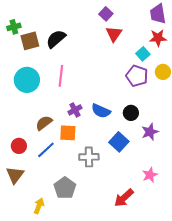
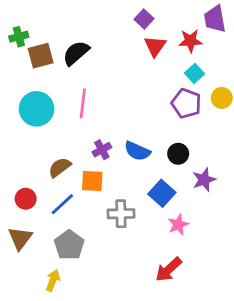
red star: (158, 38) -> (190, 41), moved
pink star: (150, 175) -> (178, 225), moved
gray pentagon: (65, 188) -> (69, 245), moved

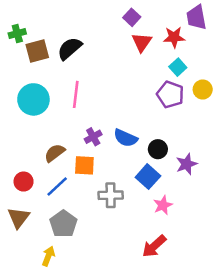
black circle: (178, 154) -> (158, 149), moved

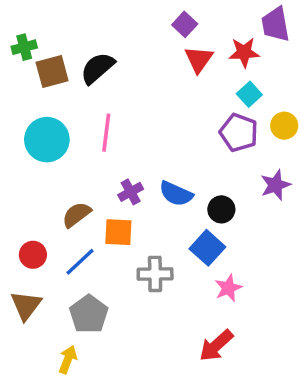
purple star: (186, 164) -> (275, 185), moved

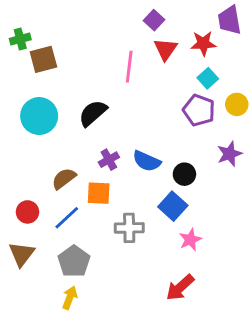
black semicircle: (97, 68) -> (93, 113), moved
pink line: (106, 133) -> (129, 67), moved
yellow arrow: (68, 359) -> (70, 298), moved

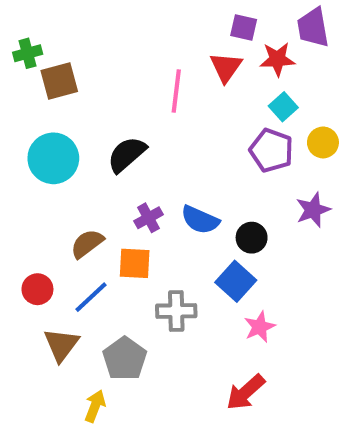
purple square: (154, 20) -> (244, 27), moved, turned -30
brown triangle: (22, 254) -> (61, 345), moved
gray pentagon: (74, 261) -> (125, 359), moved

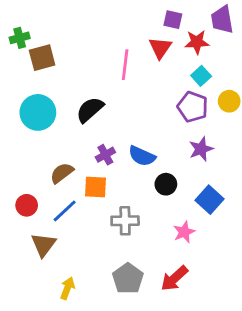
purple star: (313, 210) -> (201, 149), moved
black circle: (252, 238) -> (166, 184), moved
blue square: (236, 281) -> (209, 200), moved
gray pentagon: (125, 359) -> (128, 278), moved

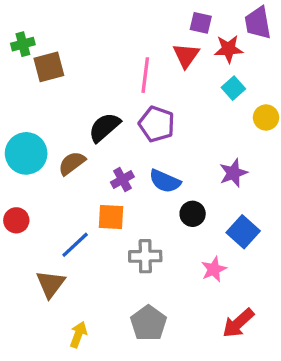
purple pentagon: (193, 107) -> (157, 124), moved
cyan circle: (38, 112) -> (26, 153), moved
brown semicircle: (62, 173) -> (72, 163), moved
red circle: (27, 205) -> (16, 220), moved
red arrow: (174, 278) -> (238, 323), moved

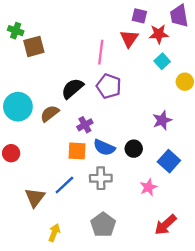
green cross: (23, 44) -> (16, 31), turned 35
blue semicircle: (165, 181) -> (104, 148), moved
blue line: (75, 245) -> (64, 185), moved

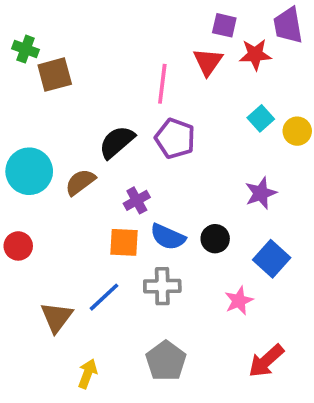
cyan square: (162, 61) -> (261, 118), moved

